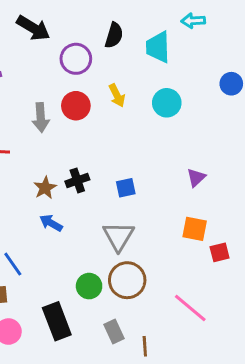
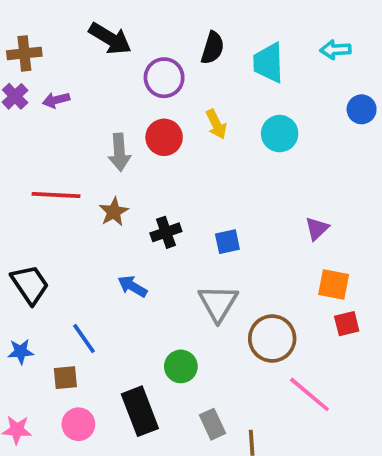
cyan arrow: (193, 21) -> (336, 50), moved
brown star: (45, 188) -> (114, 212), moved
orange square: (195, 229) -> (334, 284), moved
brown circle: (127, 280) -> (272, 339), moved

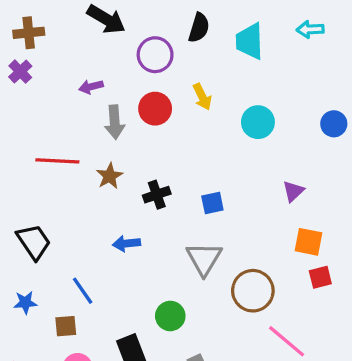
purple arrow: (56, 100) -> (91, 87), moved
blue circle: (362, 109) -> (334, 124), moved
cyan circle: (280, 134) -> (258, 122), moved
blue arrow: (132, 286) -> (126, 243), turned -36

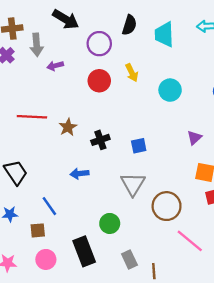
gray arrow: (115, 122) -> (37, 45), moved

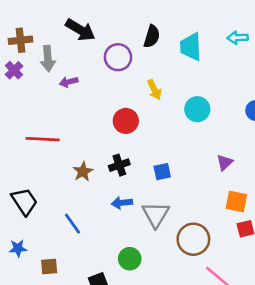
red circle: (99, 81) -> (126, 121), moved
brown star: (68, 127) -> (83, 172), moved
blue arrow: (80, 174) -> (122, 203), moved
blue line: (49, 206) -> (72, 224), moved

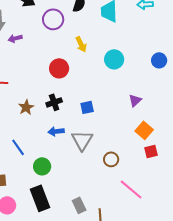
orange square: (236, 202) -> (144, 130), turned 30
brown circle: (193, 239) -> (111, 159), size x0.6
green circle: (130, 259) -> (42, 166), moved

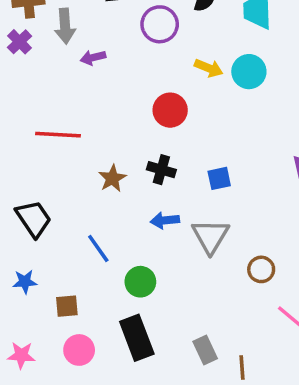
yellow arrow: (81, 44) -> (209, 68), turned -42
cyan circle: (114, 59) -> (249, 72), moved
black cross: (54, 102) -> (161, 170), turned 35

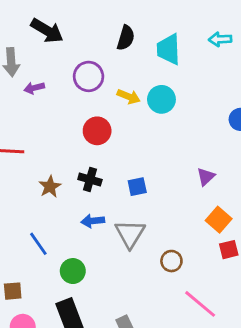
purple circle: (160, 24) -> (89, 76), moved

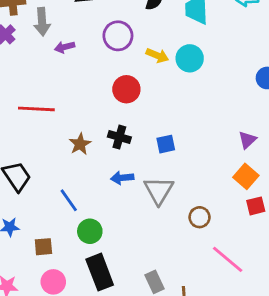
purple triangle: (206, 177) -> (247, 140), moved
green circle: (73, 271) -> (90, 231), moved

